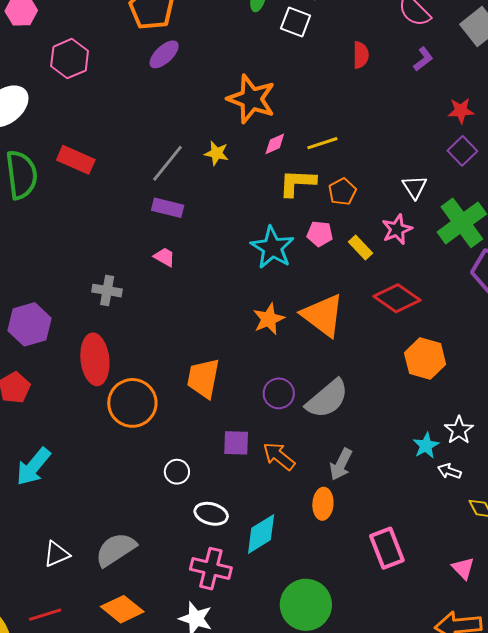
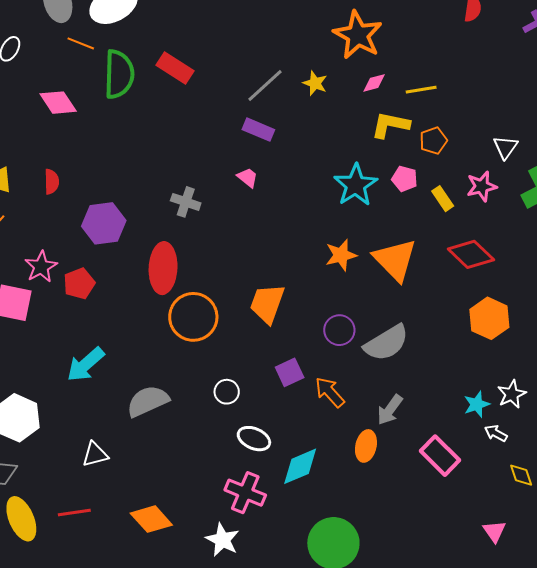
purple square: (236, 443) -> (290, 372), turned -36
pink rectangle: (387, 548) -> (440, 456), moved, turned -33
gray semicircle: (116, 550) -> (148, 401), moved

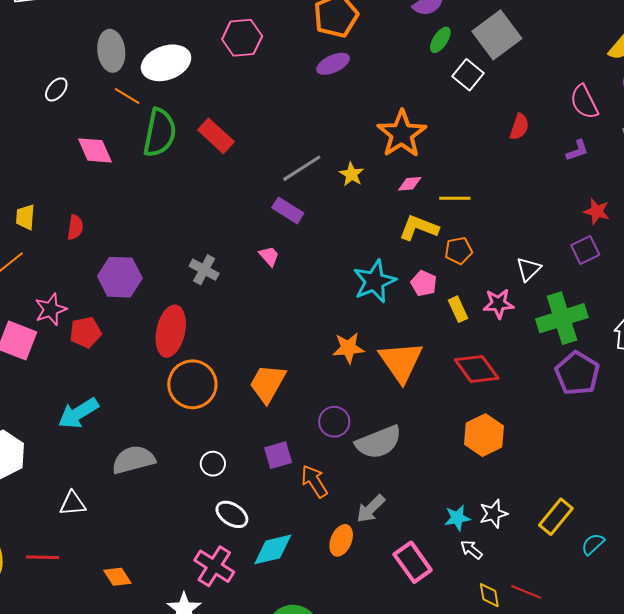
orange diamond: (151, 519) -> (117, 577), size x0.7

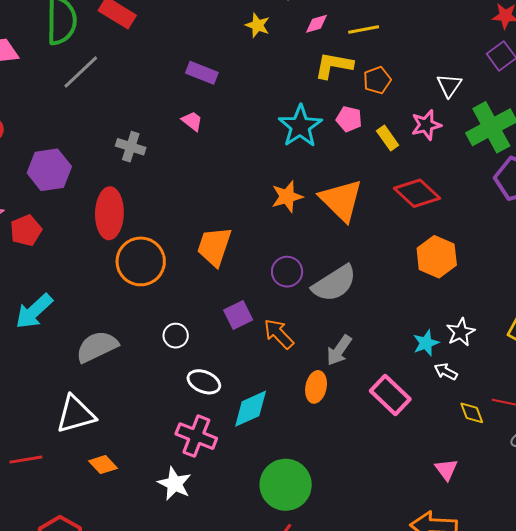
gray line: (302, 168) -> (81, 72), moved
white triangle: (73, 504) -> (76, 414), moved, size x1.5

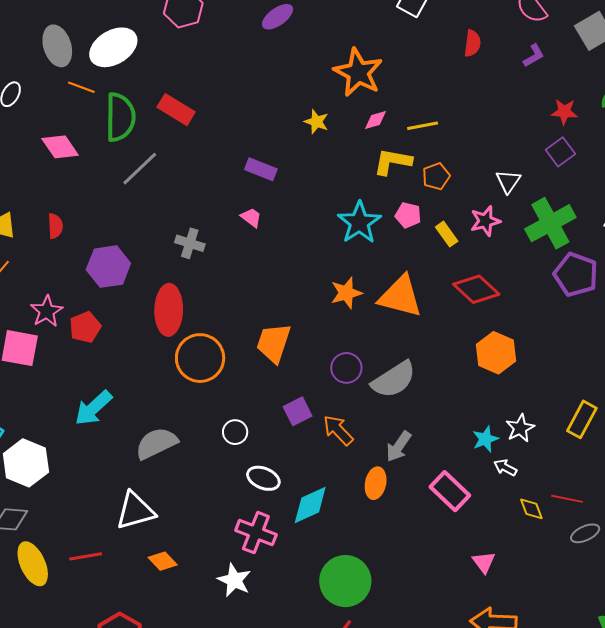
orange triangle: (341, 200) -> (400, 296), turned -30
pink triangle: (446, 470) -> (484, 562), moved

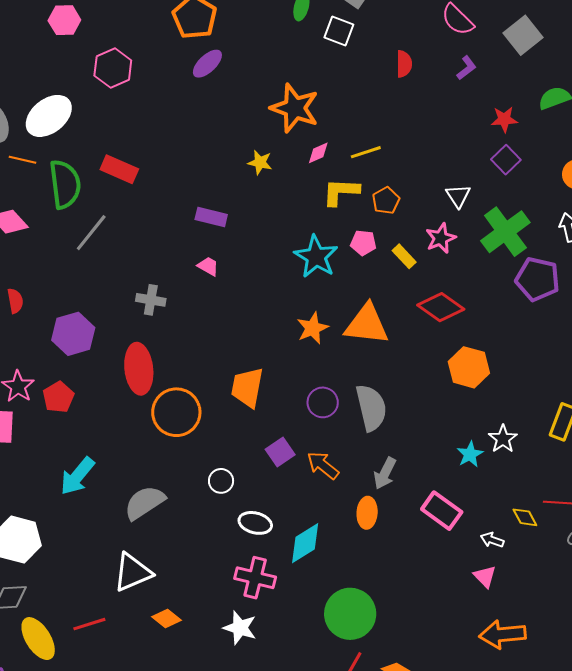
gray semicircle: (394, 380) -> (371, 408), turned -63
white arrow: (505, 468) -> (492, 540), moved

